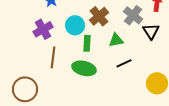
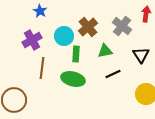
black triangle: (151, 31) -> (141, 55), moved

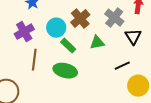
green rectangle: (76, 54) -> (68, 46), turned -49
black triangle: (141, 55) -> (133, 37), moved
black line: (113, 74) -> (122, 66), moved

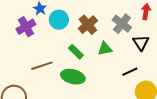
cyan circle: (56, 28) -> (59, 20), moved
purple cross: (24, 32) -> (26, 27), moved
brown line: (34, 60) -> (42, 66), turned 65

